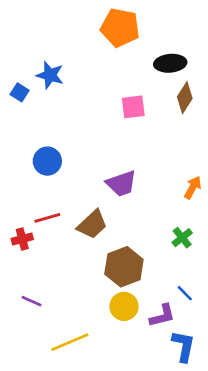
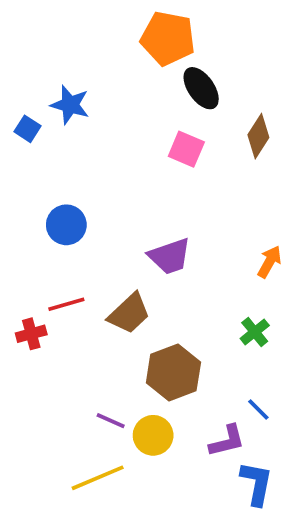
black ellipse: (170, 63) -> (201, 88), moved, turned 60
pink square: (133, 107) -> (186, 149), turned 30
purple line: (31, 301) -> (111, 421), moved
yellow circle: (124, 306) -> (153, 435), moved

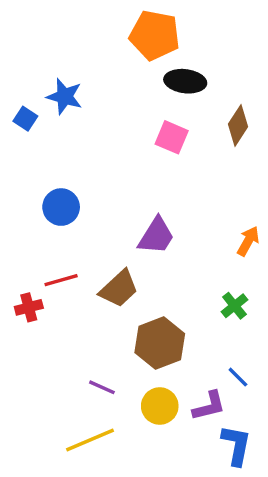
black ellipse: (201, 88) -> (185, 81), turned -48
purple trapezoid: (170, 256) -> (156, 236), turned -39
yellow circle: (153, 435) -> (160, 406), moved

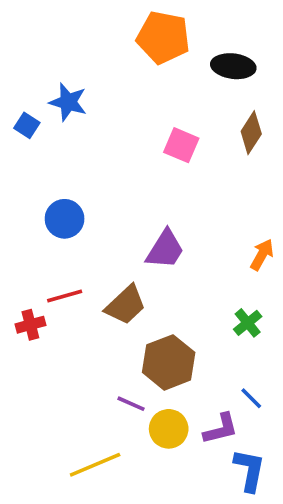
black ellipse: (185, 81) -> (233, 66), moved
purple line: (102, 387) -> (131, 404), moved

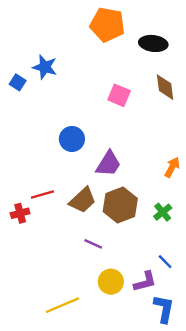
brown diamond: (251, 133) -> (165, 87), turned -40
blue circle: (65, 219) -> (72, 139), moved
brown hexagon: (169, 362) -> (120, 205), moved
purple line: (131, 404) -> (93, 244), moved

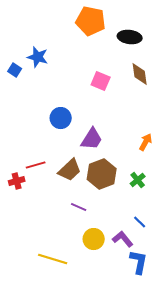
purple L-shape: (145, 282) -> (123, 239), turned -115
yellow line: (62, 305) -> (53, 259), turned 40

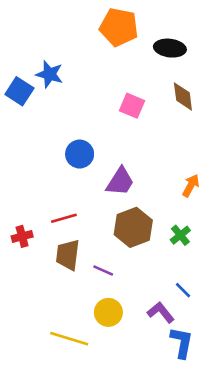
blue square: (15, 70) -> (19, 91), size x1.5
red line: (36, 165) -> (64, 218), moved
brown trapezoid: (70, 170) -> (68, 255), moved, turned 140
yellow circle: (94, 239) -> (108, 312), moved

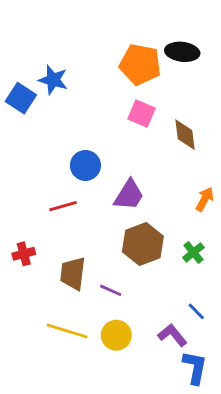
orange pentagon: (119, 27) -> (140, 64), moved
brown diamond: (183, 96) -> (185, 135), moved
red line: (64, 218) -> (63, 206), moved
yellow line: (69, 339) -> (67, 331), moved

